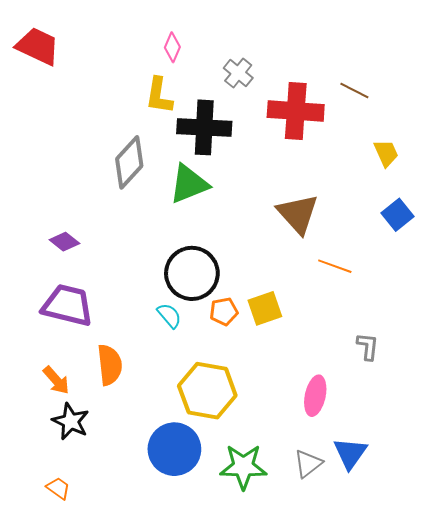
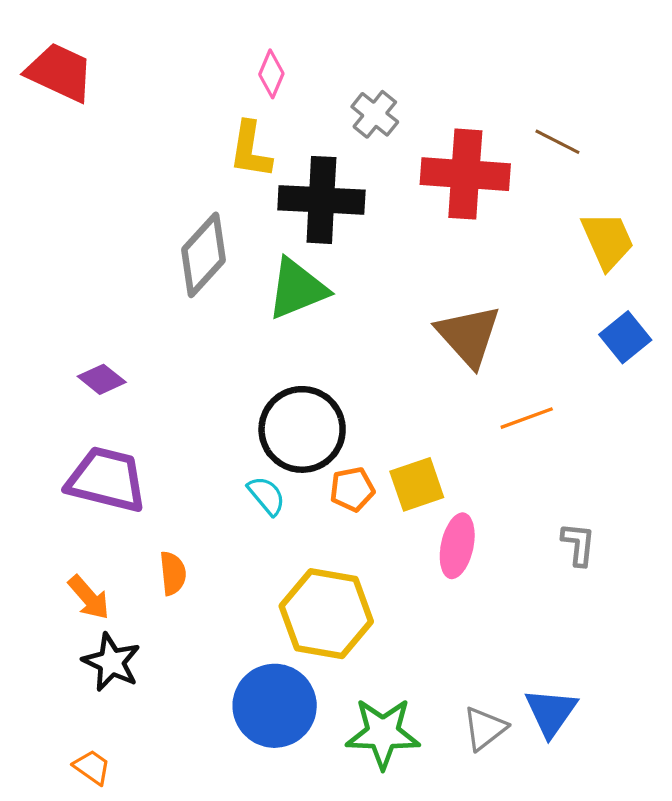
yellow trapezoid: (386, 153) -> (607, 240), size x1.4
orange line: (335, 266) -> (527, 418), turned -40
orange semicircle: (110, 365) -> (173, 573), size x0.7
pink ellipse: (315, 396) -> (457, 546), moved

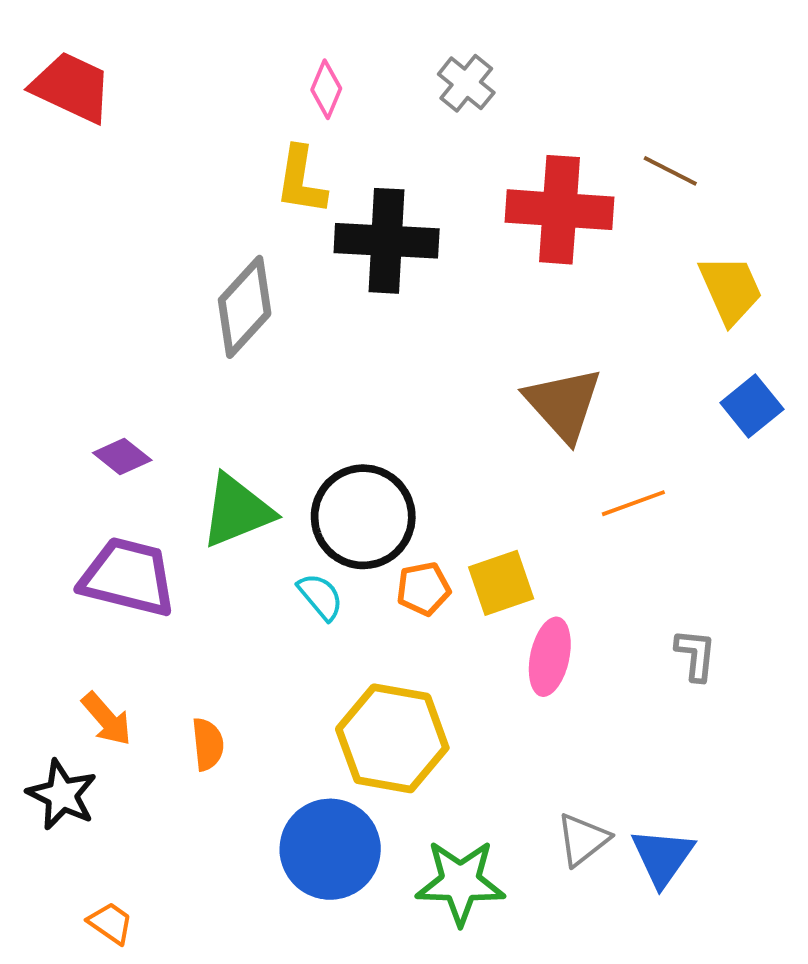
gray cross: (375, 114) -> (466, 83), moved
green triangle: (297, 289) -> (237, 511), moved
orange semicircle: (173, 573) -> (208, 744), moved
black star: (111, 662) -> (62, 795), moved
gray triangle: (485, 728) -> (583, 839), moved

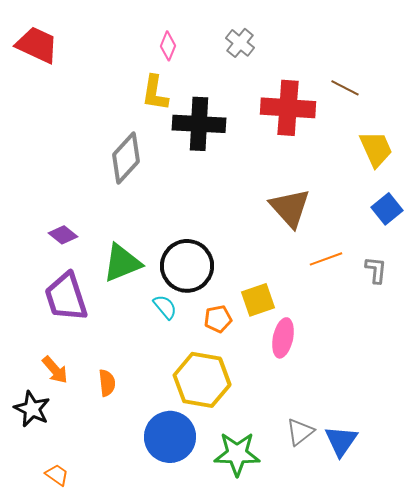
purple trapezoid: (128, 577) -> (66, 297), turned -122
orange pentagon: (423, 589) -> (218, 319), moved
gray L-shape: (696, 655) -> (376, 270), moved

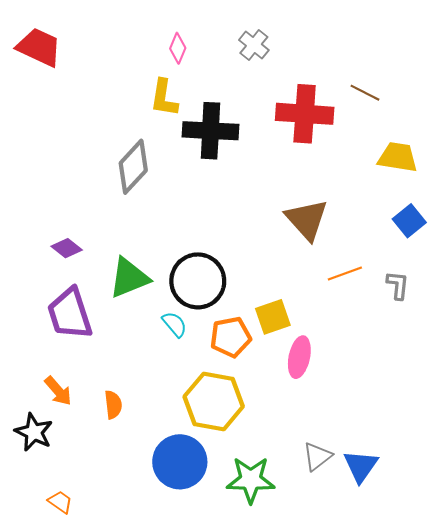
yellow trapezoid: (376, 149) -> (398, 157), turned -57
orange pentagon: (218, 319) -> (231, 337), size x1.4

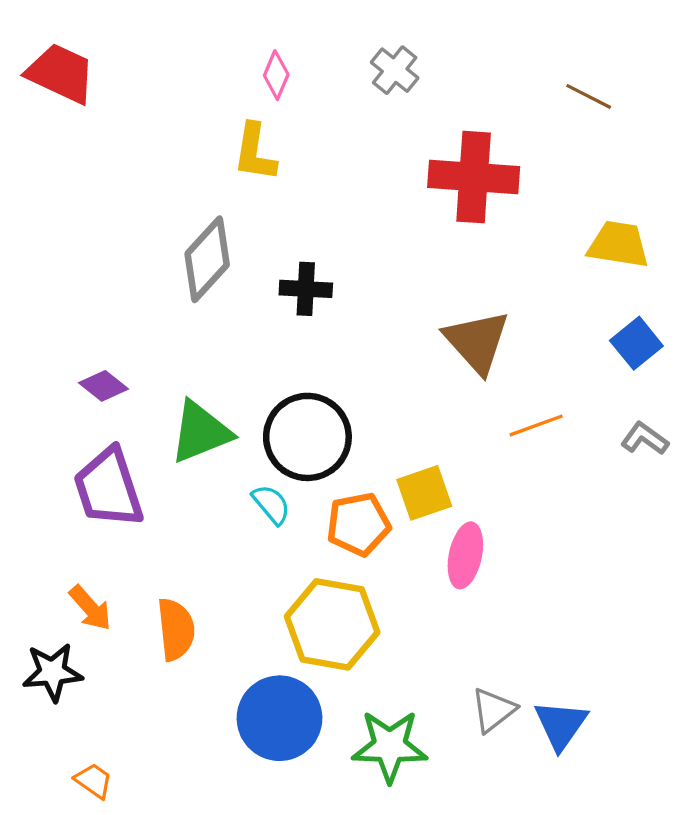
brown line: (365, 93) -> (589, 96), moved
black cross: (210, 131) -> (306, 289), moved, size x0.6
gray L-shape: (398, 285) -> (645, 439), moved, turned -60
orange semicircle: (113, 405) -> (176, 629), size x1.4
black star: (34, 432) -> (52, 672), turned -30

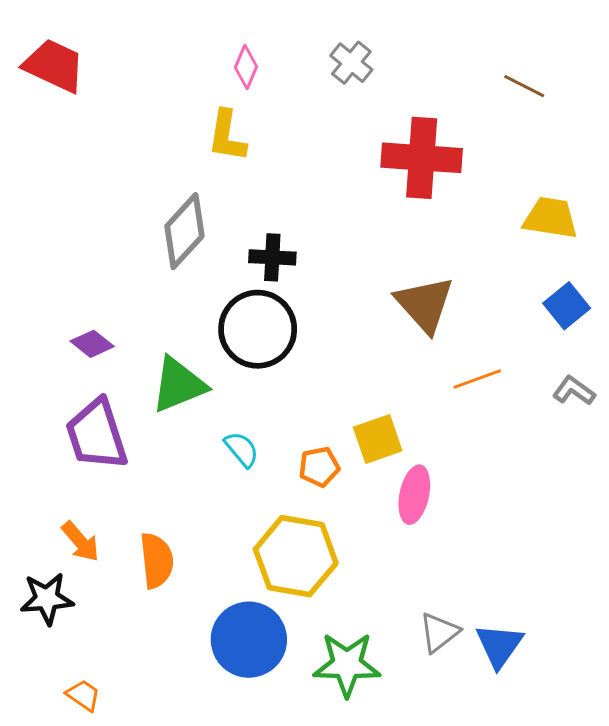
black circle: (307, 437) -> (258, 329), moved
orange pentagon: (358, 524) -> (319, 467), size x0.7

